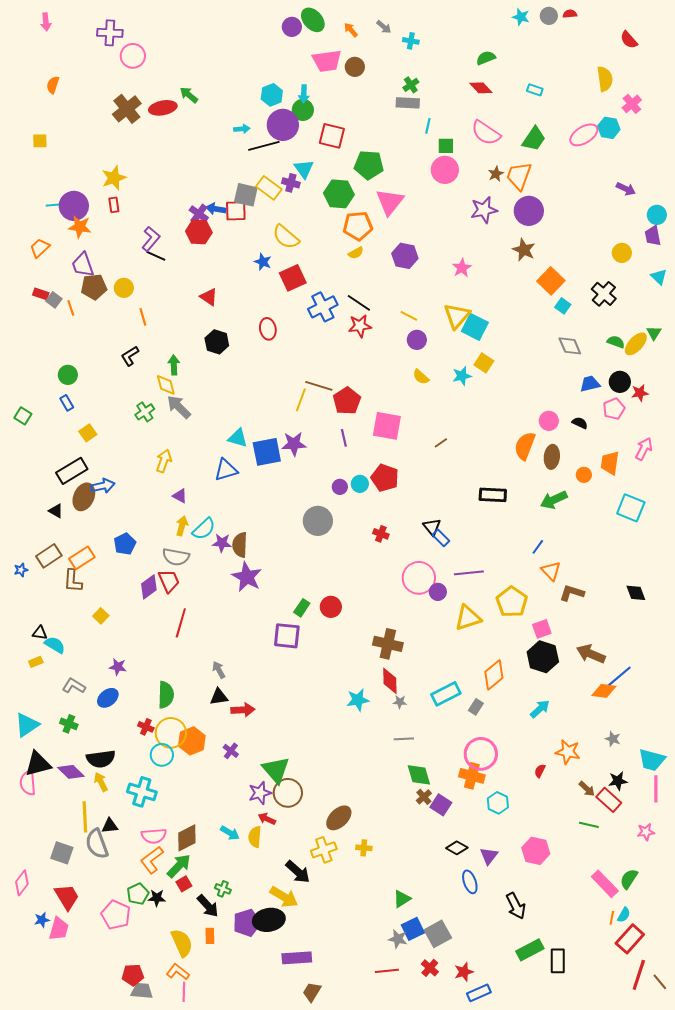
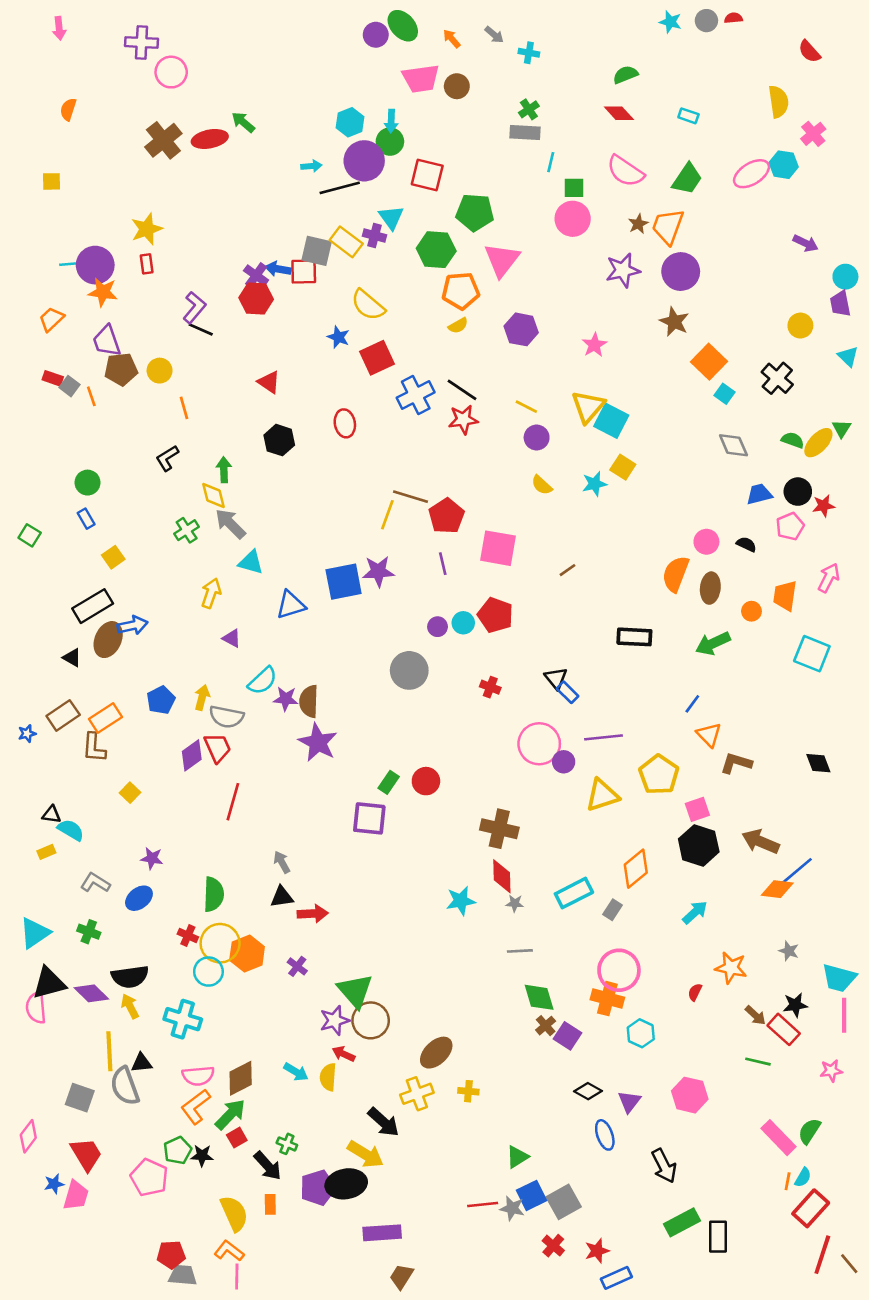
cyan triangle: (238, 438) -> (251, 562), moved
yellow arrow: (182, 526) -> (202, 697), moved
red line: (387, 971) -> (483, 1204), moved

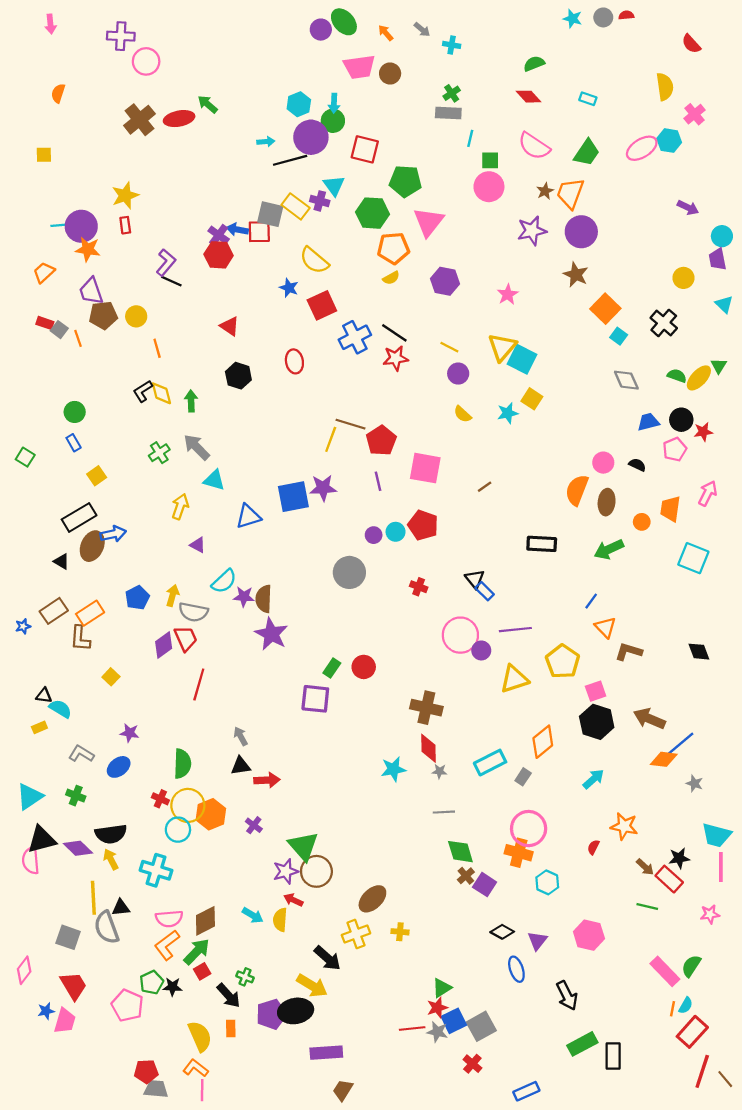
yellow diamond: (214, 495) -> (161, 393), moved
gray star: (789, 951) -> (694, 783), moved
red star: (597, 1251) -> (437, 1008), moved

